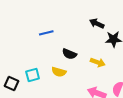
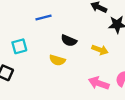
cyan square: (33, 75) -> (19, 46), moved

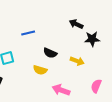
pink arrow: (99, 83) -> (61, 90), moved

